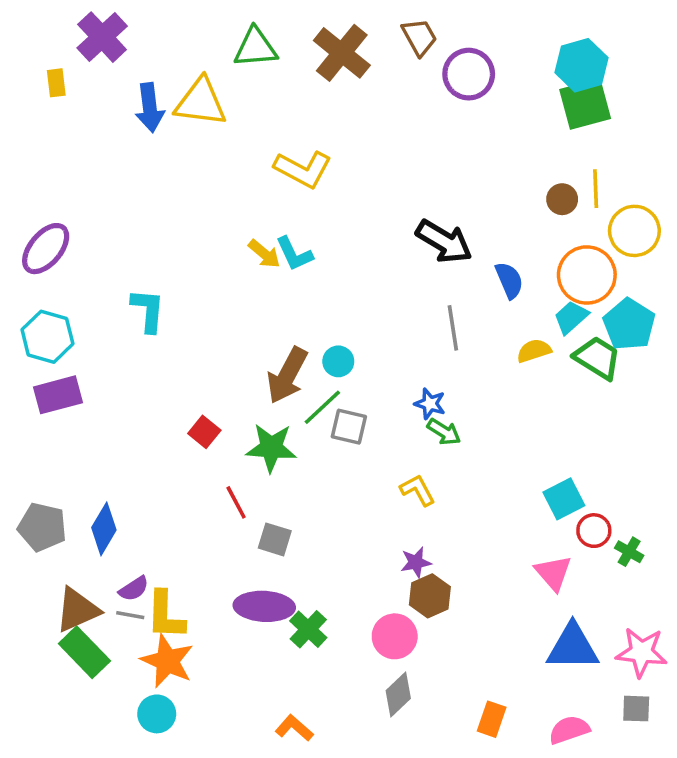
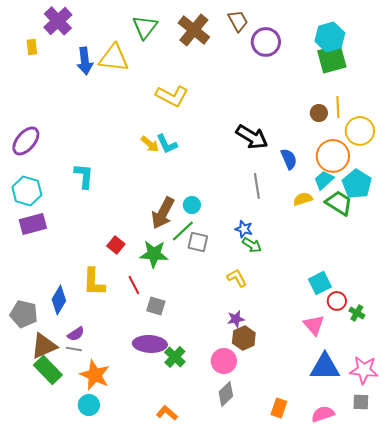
green triangle: (255, 48) -> (145, 27), turned -48
gray pentagon: (42, 527) -> (24, 314), moved
yellow L-shape: (166, 615) -> (94, 282), moved

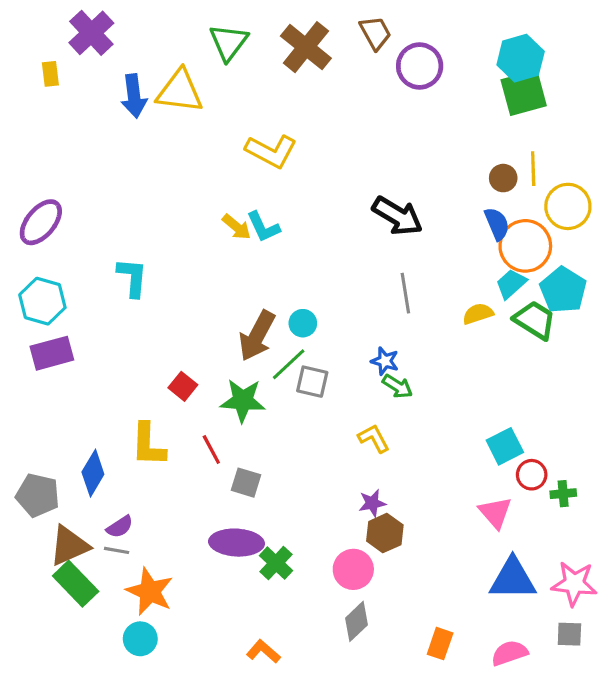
blue semicircle: (289, 159) -> (497, 224), moved
green cross: (357, 313) -> (563, 494), turned -35

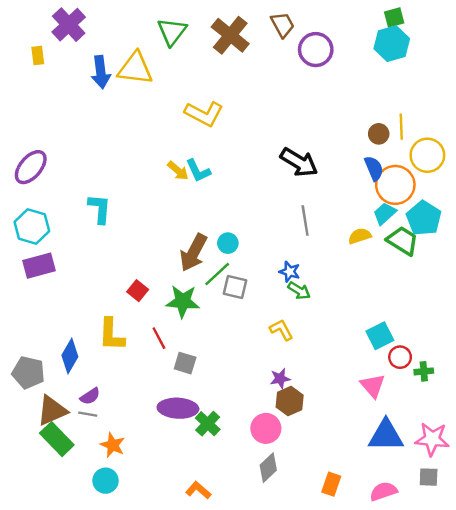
green square: (524, 93) -> (394, 17), moved, size x0.6
orange star: (150, 591) -> (113, 445), size x0.7

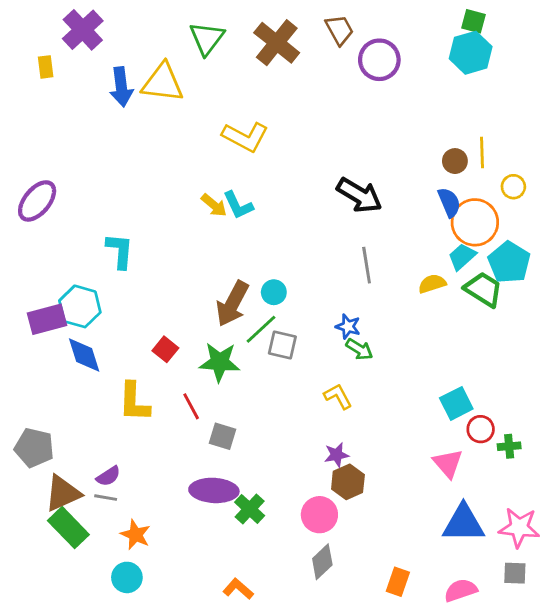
green square: (394, 17) -> (473, 21), turned 30
yellow circle: (427, 155) -> (513, 187), size x0.6
cyan hexagon: (32, 226) -> (80, 306), moved
blue diamond: (70, 356) -> (84, 355), moved, turned -48

